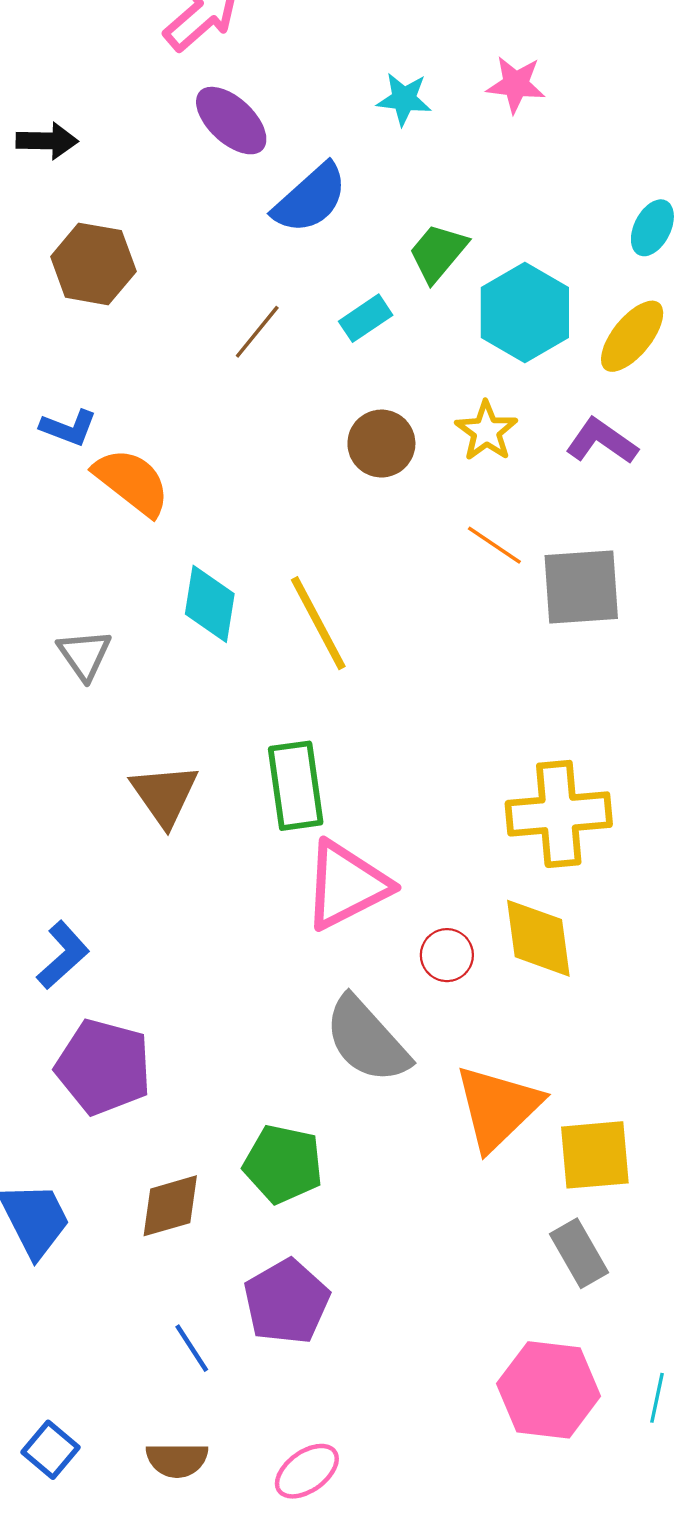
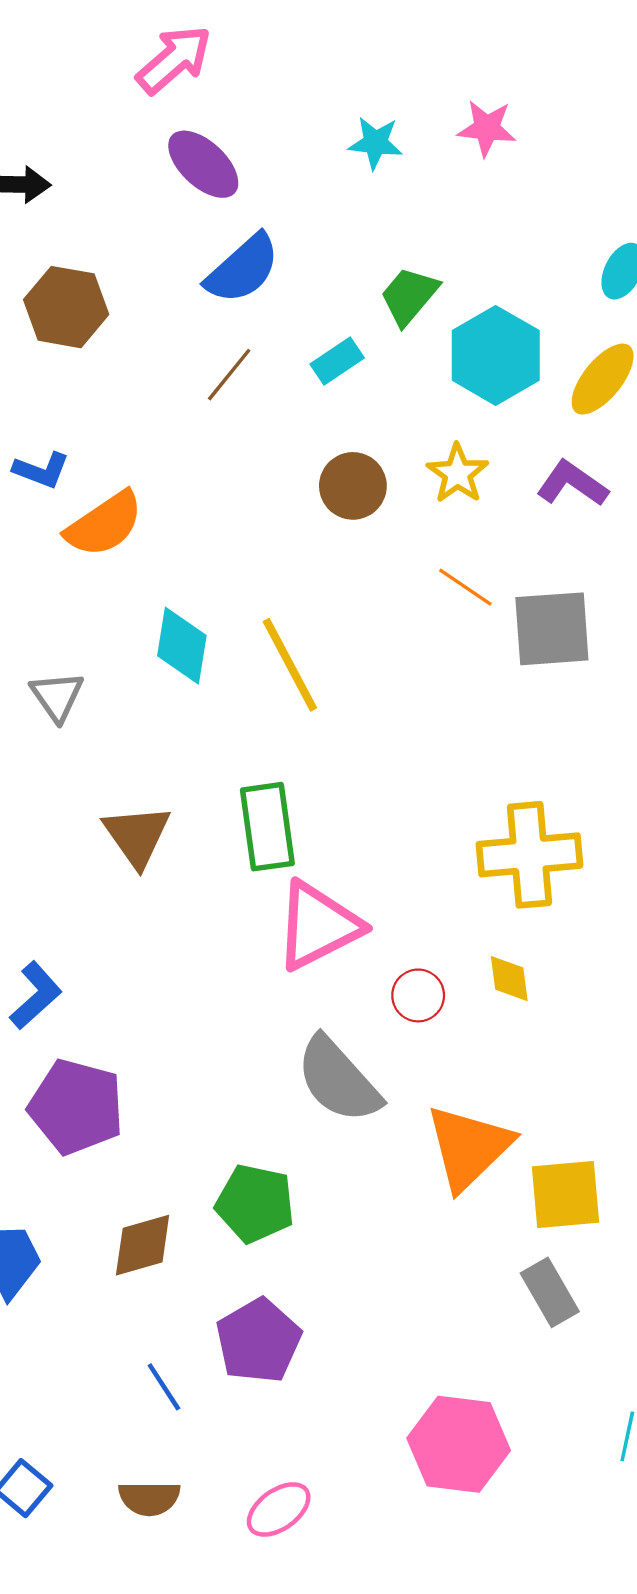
blue semicircle: (310, 198) -> (243, 269), moved
orange semicircle: (132, 482) -> (104, 524), turned 108
yellow diamond: (538, 938) -> (509, 979), size x0.6
pink hexagon: (549, 1390) -> (459, 1444), moved

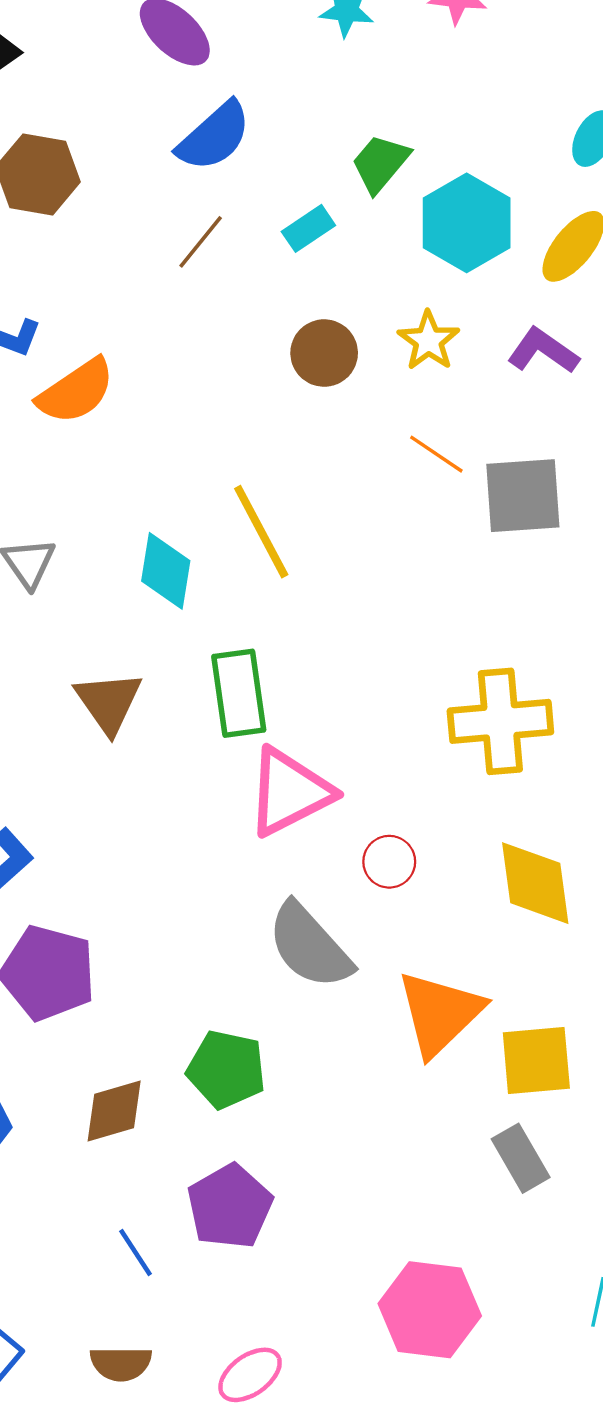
cyan diamond: (182, 646) -> (166, 571), moved
yellow diamond: (509, 979) -> (535, 883), moved, size x1.8

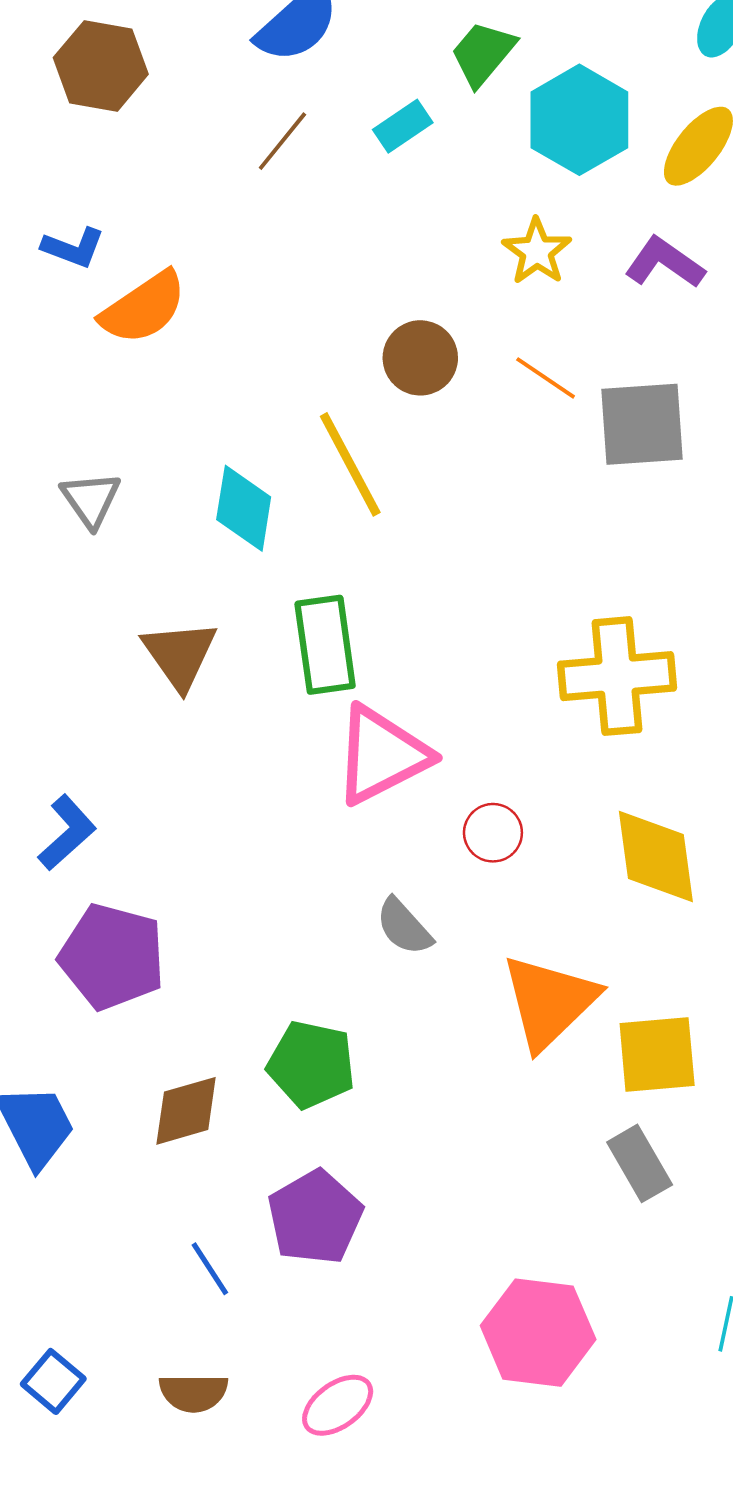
brown circle: (324, 353) -> (420, 358), moved
gray semicircle: (310, 946) -> (404, 927), size x0.6

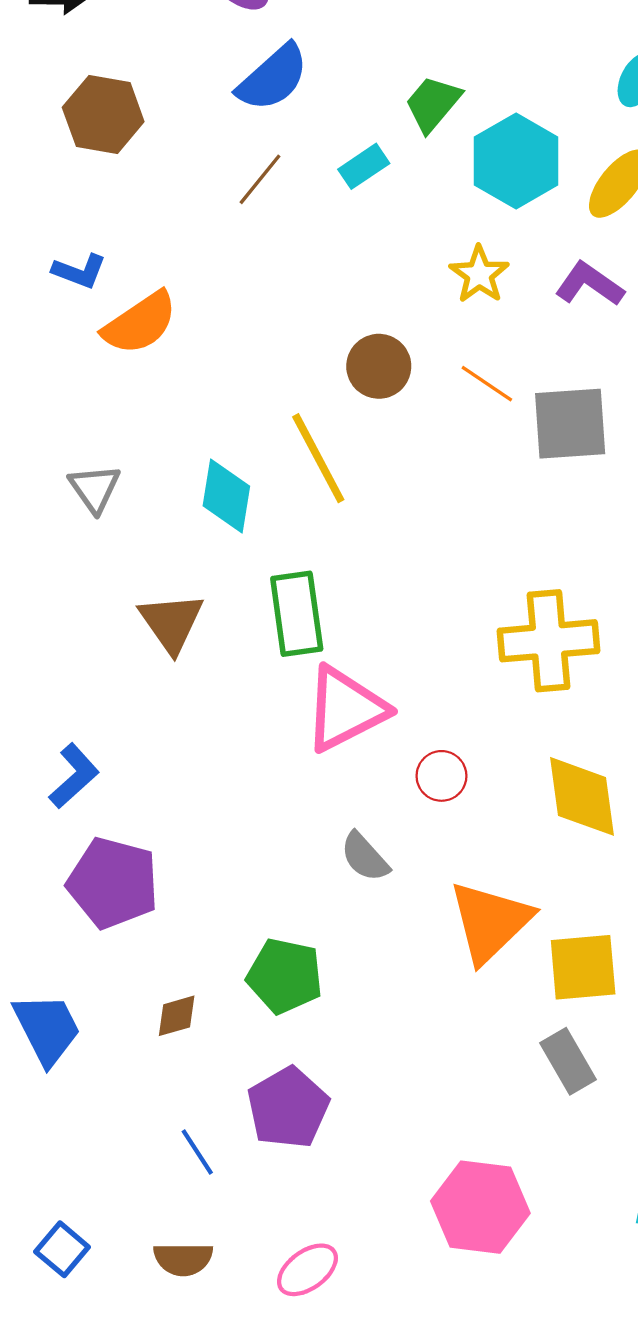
brown diamond: (186, 1111) -> (177, 1016), size x0.7

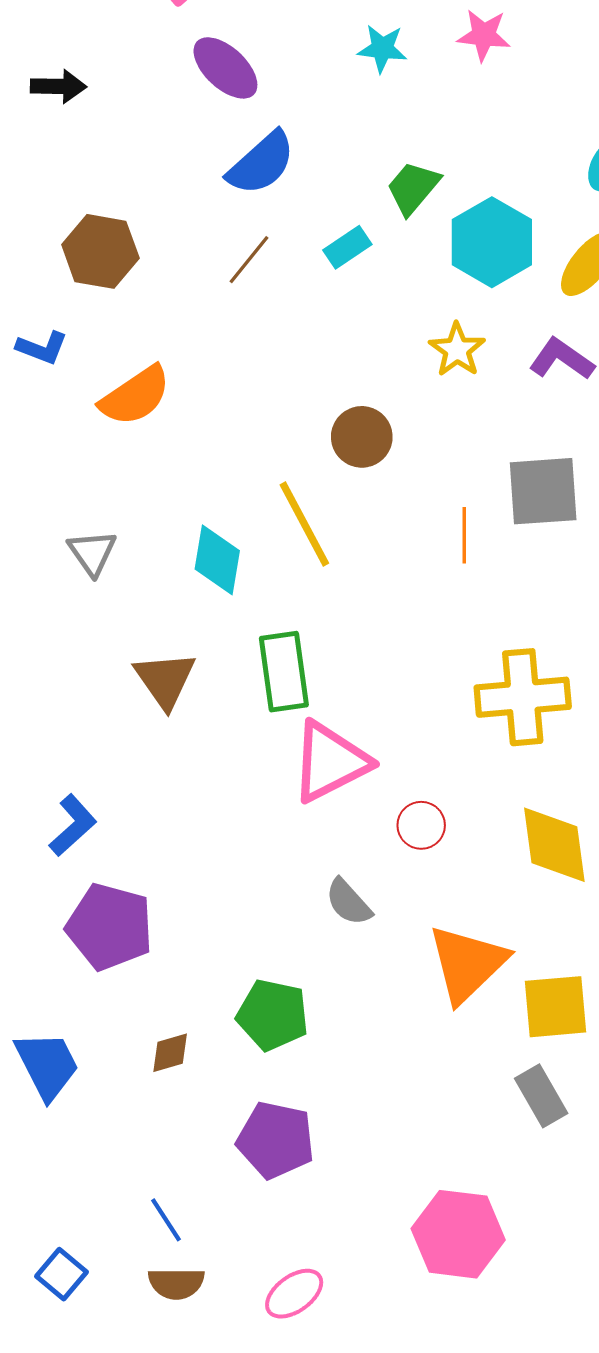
brown hexagon: (103, 114) -> (100, 251), moved
blue L-shape: (79, 271) -> (42, 348), moved
orange line: (487, 384) -> (464, 535), moved, turned 56
purple pentagon: (288, 1108) -> (276, 1140), turned -30
blue line: (197, 1152) -> (166, 1220), moved

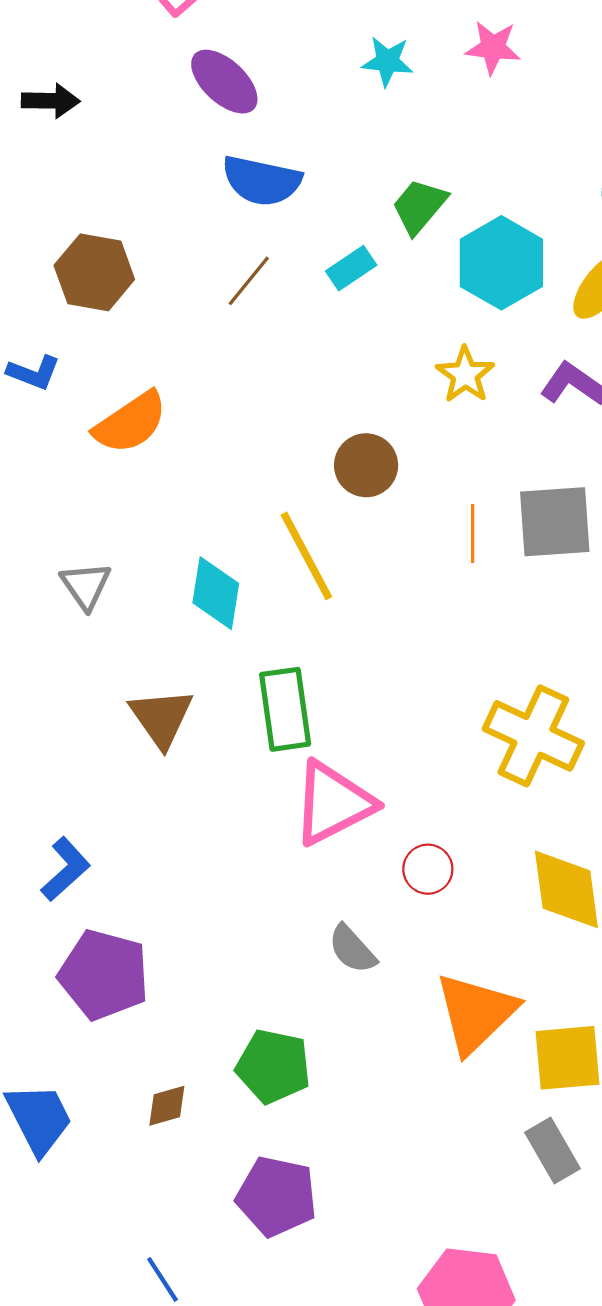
blue semicircle: (261, 163) -> (262, 181), turned 54
orange line: (464, 535) -> (473, 533), moved
yellow cross: (523, 697) -> (533, 736), turned 30

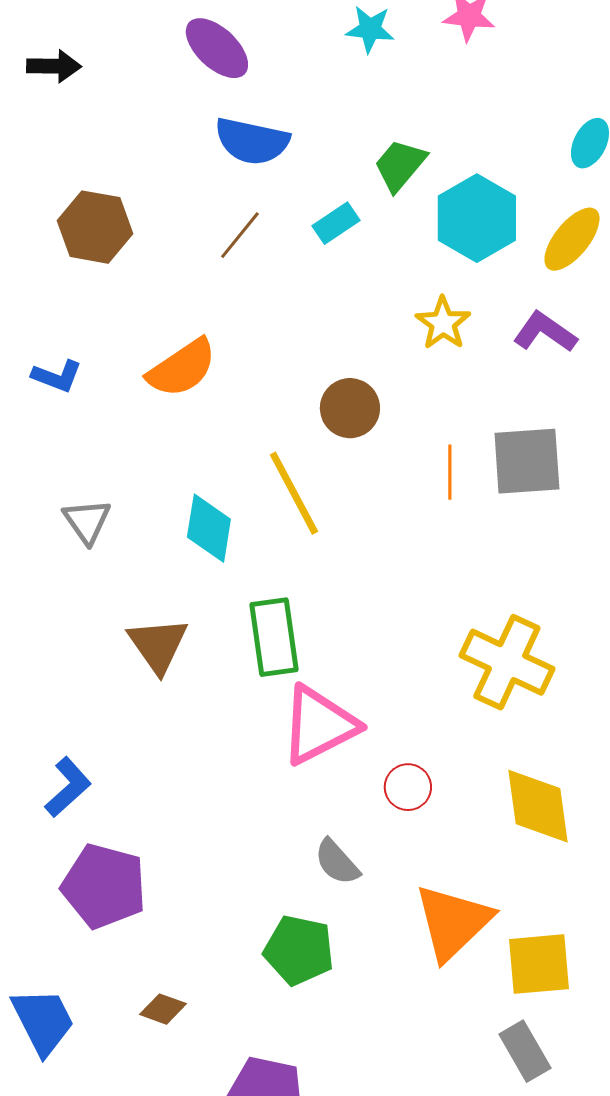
blue L-shape: (34, 373) -> (57, 376), moved
orange semicircle: (131, 423) -> (182, 368), moved
green pentagon: (273, 1066) -> (299, 950), moved
brown diamond: (167, 1106) -> (163, 1009), turned 36

